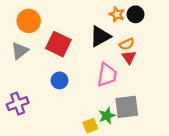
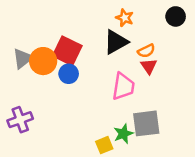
orange star: (117, 14) -> (125, 18), moved
black circle: (136, 14) -> (176, 16), moved
orange circle: (29, 21) -> (43, 61), moved
blue circle: (59, 80) -> (69, 74), moved

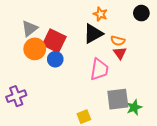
orange semicircle: (146, 51) -> (118, 41), turned 40
gray triangle: (23, 58) -> (30, 28), moved
green star: (123, 134) -> (134, 107), moved

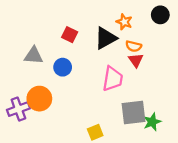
orange star: (100, 14) -> (124, 22), moved
gray triangle: (30, 28) -> (34, 56), moved, turned 42
red square: (54, 41) -> (70, 35), moved, size x0.6
orange circle: (35, 49) -> (39, 99), moved

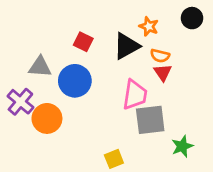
blue circle: (63, 67) -> (75, 81), size x1.5
purple cross: (18, 109) -> (20, 102), moved, turned -30
gray square: (134, 113) -> (150, 120), moved

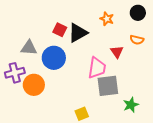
black triangle: (126, 46) -> (78, 33), moved
orange semicircle: (160, 56) -> (137, 40), moved
purple cross: (20, 102) -> (15, 73), turned 36

